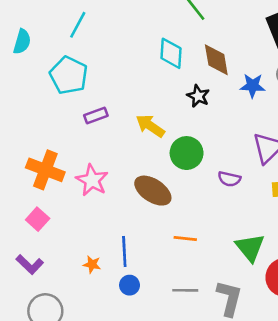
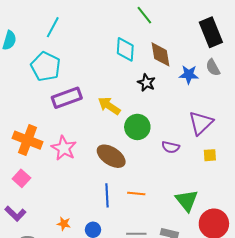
purple rectangle: (96, 115) -> (67, 98), size x1.6
blue line: (124, 251) -> (107, 195), moved
orange star: (92, 264) -> (64, 224), moved

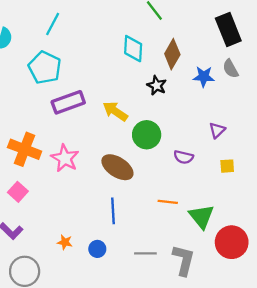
brown diamond: (161, 54) -> (172, 54), turned 40
purple triangle: (201, 123) -> (217, 130), size x0.6
orange line: (136, 193) -> (168, 202), moved

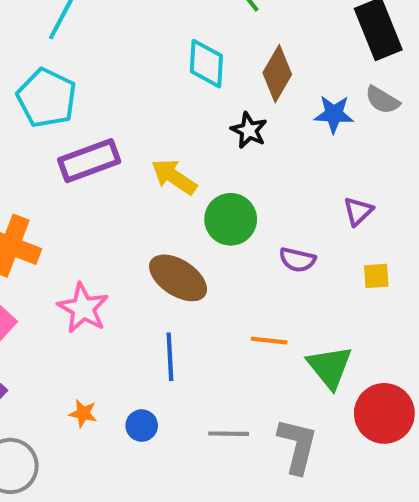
gray semicircle: (231, 69) -> (382, 100), turned -30
pink star: (65, 158) -> (83, 308), moved

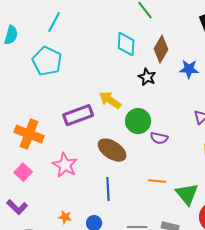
purple rectangle: (89, 161) -> (78, 115), moved
purple semicircle: (297, 260) -> (159, 138), moved

